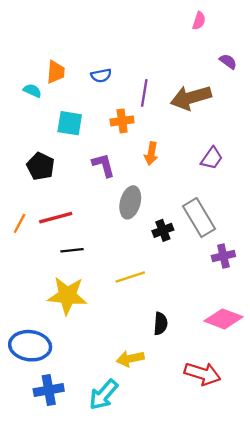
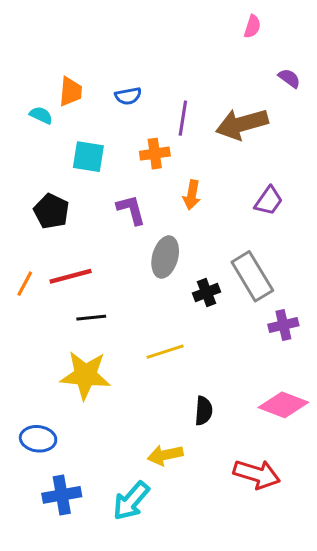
blue ellipse: (30, 346) -> (38, 439), size x0.7

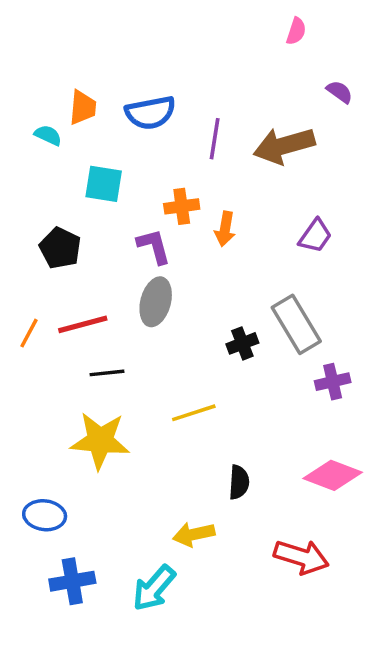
blue semicircle: (128, 96) -> (150, 113), size x1.6
orange cross: (155, 154) -> (182, 206), moved
gray ellipse: (165, 257) -> (156, 302), moved

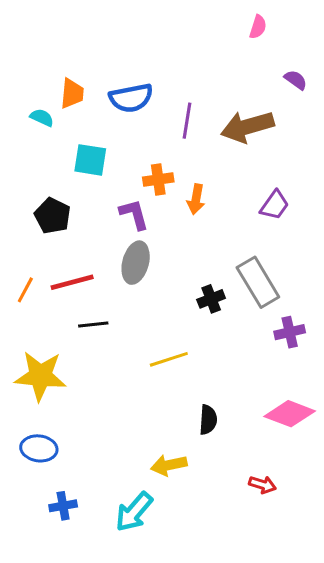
yellow star: (100, 441) -> (40, 376), moved
red arrow: (301, 557) -> (262, 485), size x0.6
blue cross: (72, 581) -> (63, 506), size x0.7

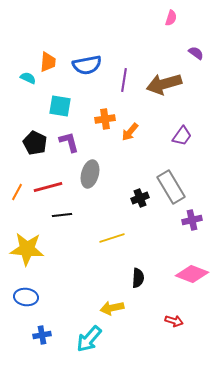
orange arrow: (196, 199) -> (130, 132), turned 30
purple L-shape: (134, 214) -> (69, 142), moved

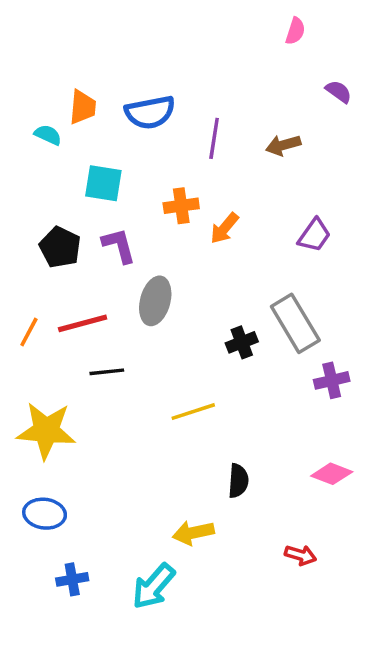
brown arrow: (164, 84) -> (283, 145), size x0.6
pink diamond: (192, 274) -> (332, 474), size x0.7

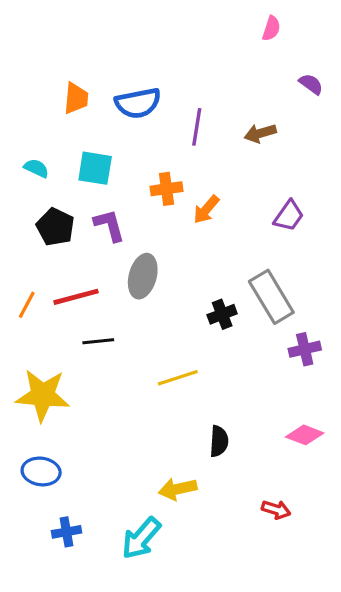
cyan semicircle: (48, 135) -> (36, 168), moved

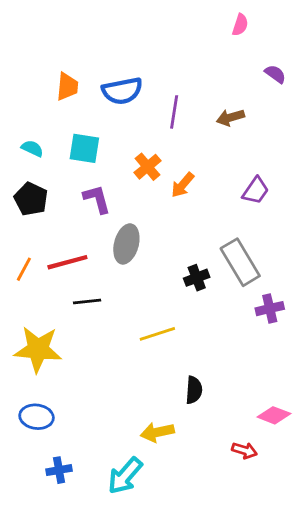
orange cross: (167, 189) -> (147, 167), turned -32
black pentagon: (55, 227) -> (31, 199), moved
pink diamond: (305, 435) -> (274, 415), moved

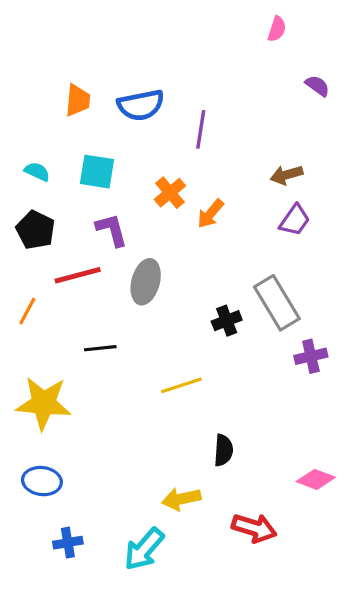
brown arrow: (230, 118) -> (287, 175), moved
red line: (67, 262) -> (78, 275), moved
red arrow: (244, 450) -> (254, 528), moved, size x1.5

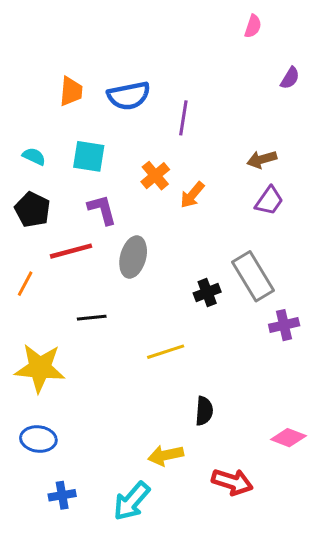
purple semicircle: (317, 86) -> (290, 78), turned 85

